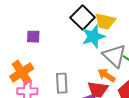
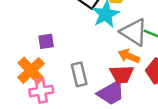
purple square: (33, 37) -> (46, 41), moved

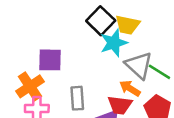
purple square: (46, 41) -> (50, 60), size x1.5

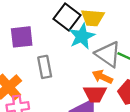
purple square: (50, 60) -> (22, 37), moved
gray rectangle: (77, 98) -> (45, 67), moved

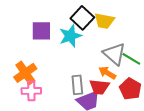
cyan star: (82, 36) -> (70, 36), moved
gray rectangle: (45, 67) -> (77, 85), moved

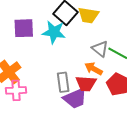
cyan star: (70, 36) -> (54, 32), turned 30
gray triangle: (114, 54) -> (100, 49), size x0.7

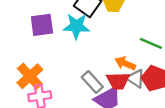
gray triangle: (100, 49) -> (136, 79), moved
gray rectangle: (63, 82) -> (92, 82), turned -30

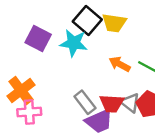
purple square: (42, 25) -> (38, 39), turned 30
orange arrow: (125, 63) -> (120, 64), moved

